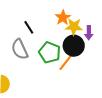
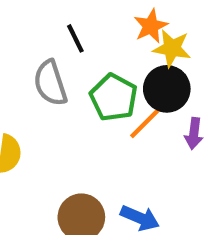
purple arrow: (89, 33) -> (194, 133), moved

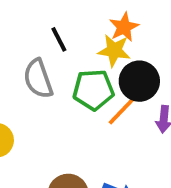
yellow star: (172, 48) -> (114, 50), moved
green pentagon: (114, 97) -> (93, 90), turned -30

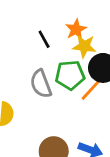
orange star: (124, 27) -> (76, 29), moved
gray semicircle: (38, 79) -> (41, 84), moved

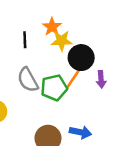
black line: (44, 39) -> (25, 40), turned 35
green pentagon: (70, 75) -> (54, 88), moved

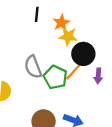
black line: (25, 40) -> (37, 14), moved
green pentagon: (54, 88) -> (55, 77), turned 30

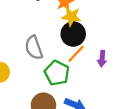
black circle: (83, 54) -> (73, 34), moved
green pentagon: (55, 77) -> (57, 73), moved

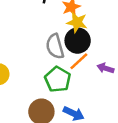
gray semicircle: (34, 48) -> (55, 46), moved
purple arrow: (102, 59) -> (105, 68), turned 98

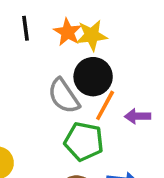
yellow star: (77, 22) -> (92, 35), moved
purple arrow: (105, 68) -> (138, 116), moved

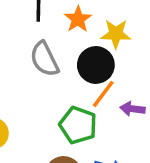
yellow star: (92, 35) -> (116, 34), moved
gray semicircle: (64, 96) -> (44, 59), moved

